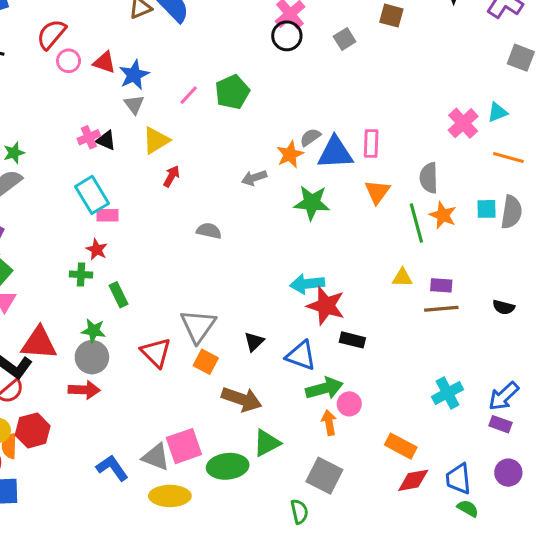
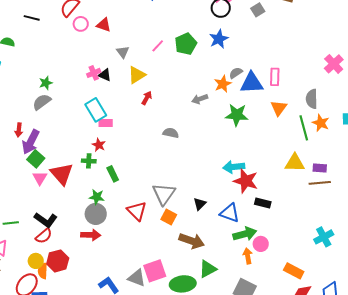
blue star: (134, 75) -> (219, 39), moved
yellow triangle: (402, 278) -> (295, 163), size x1.5
red triangle: (39, 343) -> (62, 174), moved, turned 45

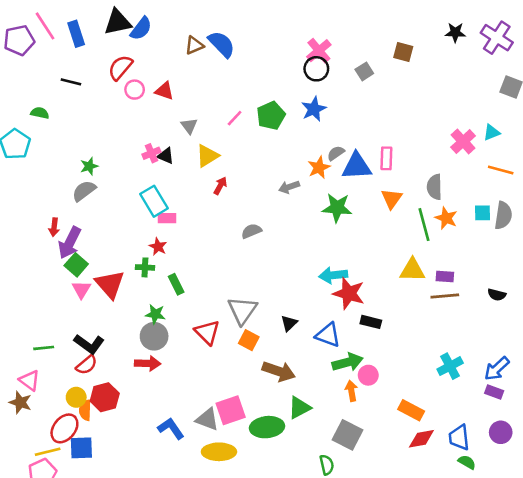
gray semicircle: (171, 133) -> (251, 231), turned -35

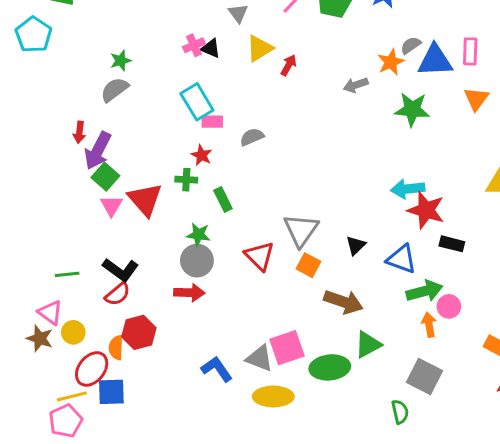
red arrow: (220, 186) -> (289, 65), moved
gray semicircle: (251, 231) -> (252, 137), moved
yellow circle: (76, 397) -> (73, 332), moved

